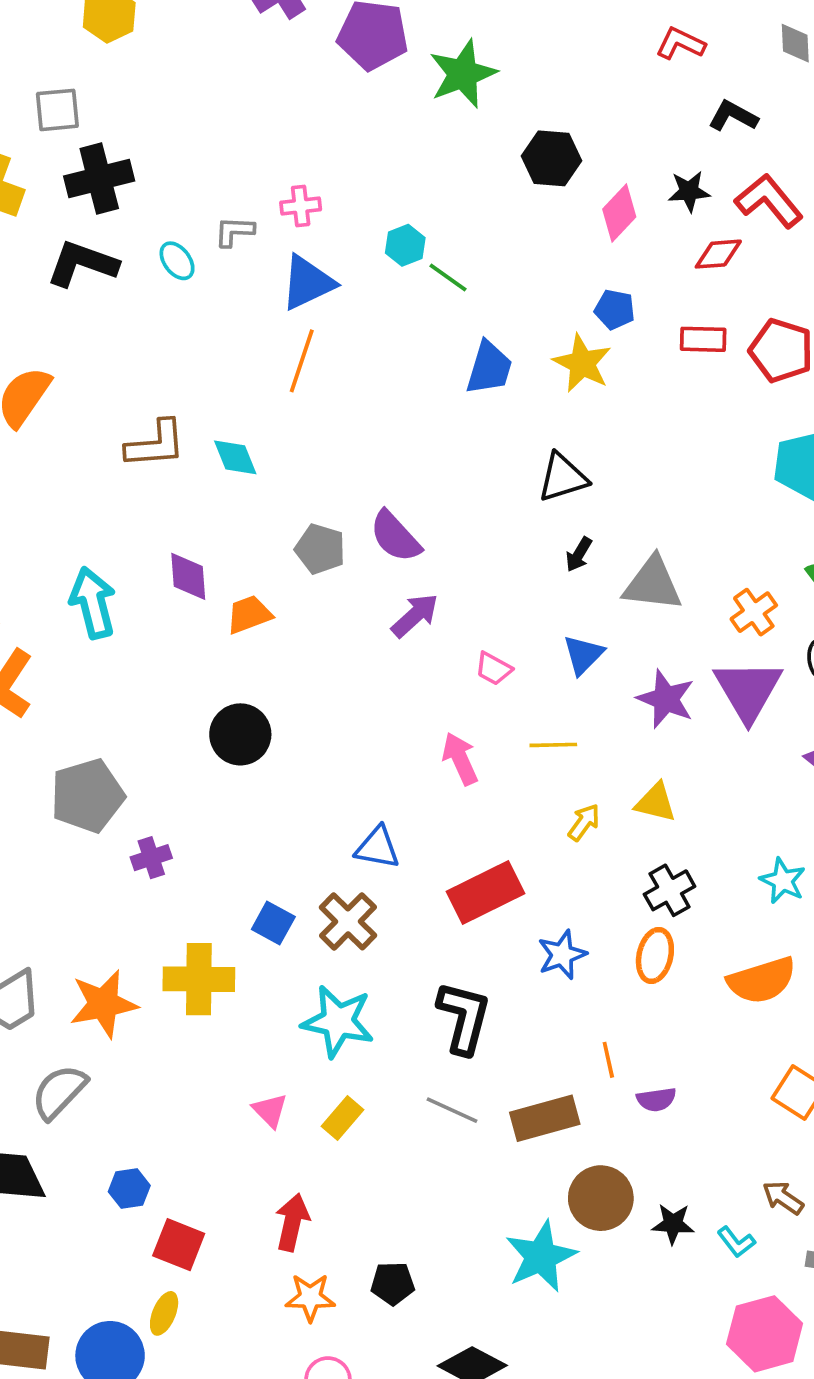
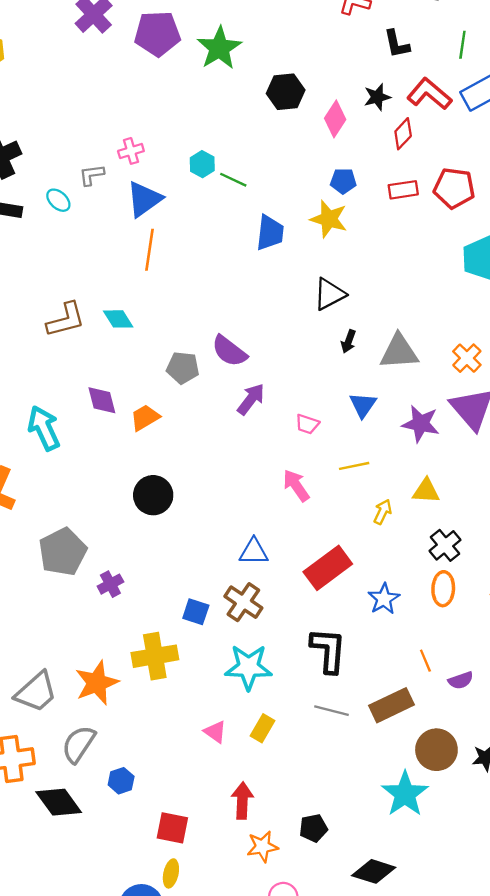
black L-shape: (733, 116) -> (397, 44), turned -120
red diamond: (718, 254) -> (403, 134), turned -32
blue hexagon: (129, 1189) -> (121, 781), moved

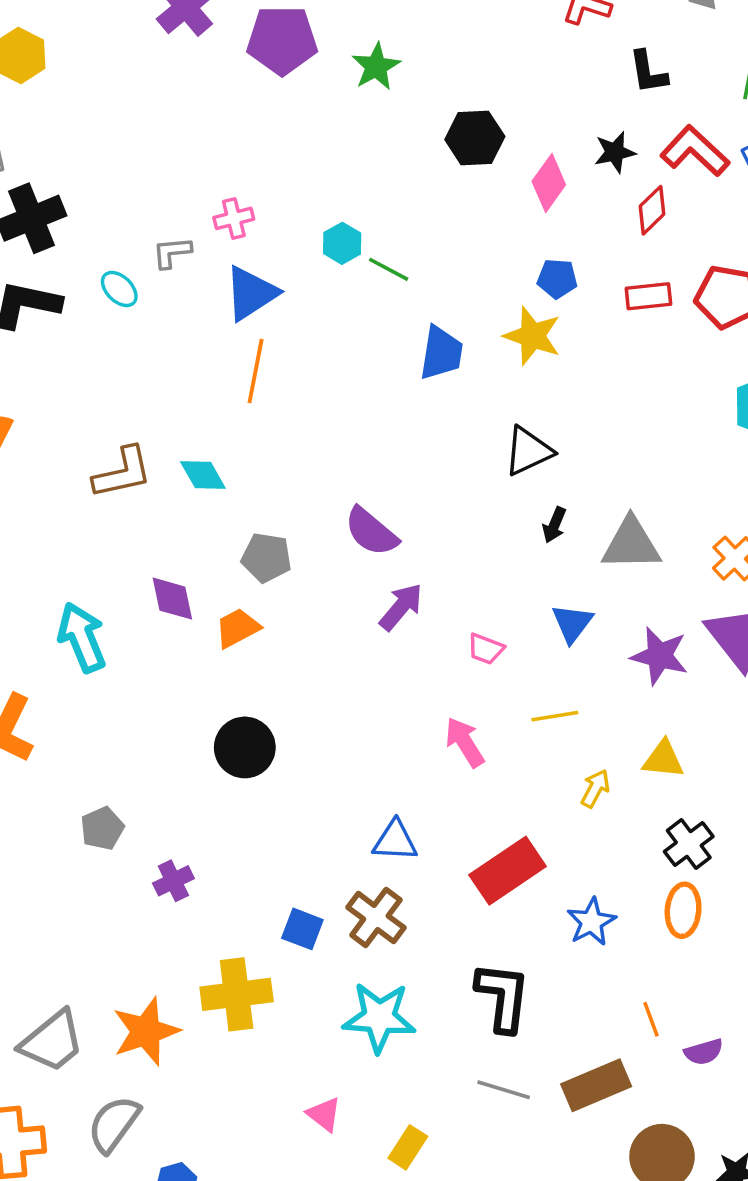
green star: (219, 48) -> (376, 67), size x0.7
gray pentagon: (183, 368) -> (266, 558), moved
gray pentagon: (63, 552) -> (102, 828), size x0.6
yellow rectangle: (262, 728) -> (408, 1147), moved

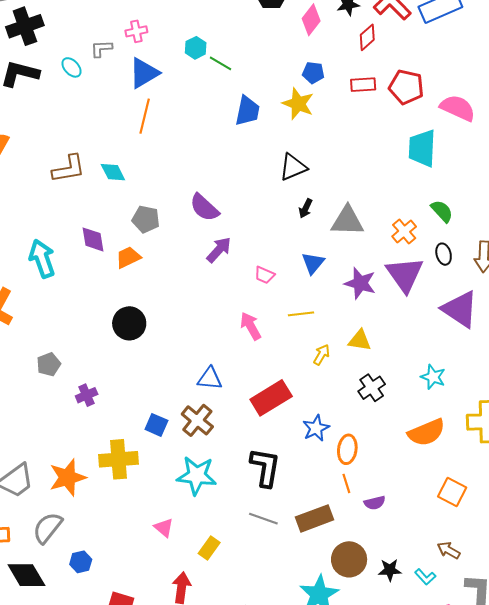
orange ellipse: (683, 910) -> (347, 449), moved

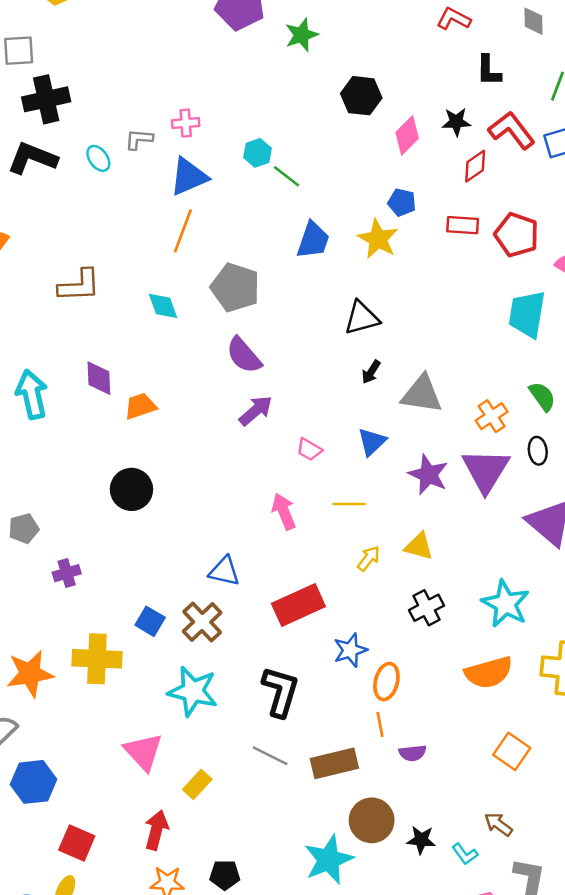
cyan diamond: (113, 172) -> (163, 306), moved
gray pentagon: (146, 219) -> (235, 287), moved, size x1.4
cyan star: (433, 377) -> (506, 604), size x1.5
pink triangle: (164, 528) -> (143, 752), size x1.6
blue hexagon: (81, 562) -> (34, 782), size x1.6

